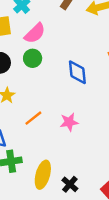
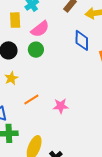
blue diamond: (77, 72) -> (82, 40), moved

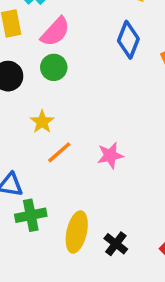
blue diamond: (82, 40) -> (128, 40), turned 30
yellow star: (11, 78) -> (42, 122), moved

